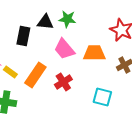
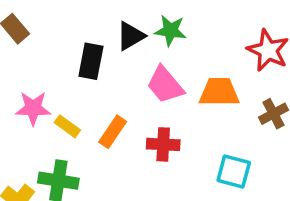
black triangle: (45, 22) -> (131, 36), turned -36
orange rectangle: (35, 75) -> (113, 132), size x0.7
red cross: (63, 82) -> (163, 144), turned 36

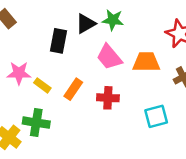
cyan square: (234, 172) -> (156, 116), turned -30

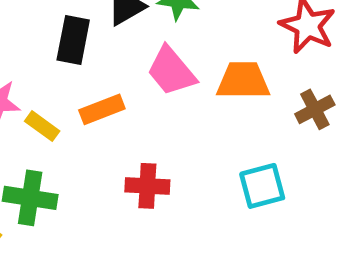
orange rectangle: (73, 89) -> (102, 109), moved, turned 35
red cross: (108, 98) -> (147, 186), moved

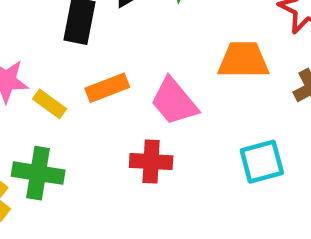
pink trapezoid: (171, 71) -> (174, 102), moved

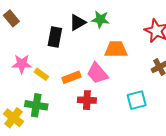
orange trapezoid: (243, 60) -> (116, 49), moved
orange rectangle: (107, 88) -> (71, 77), moved

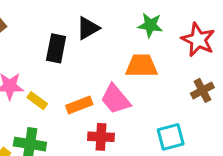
green star: (100, 19) -> (150, 25), moved

